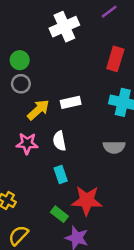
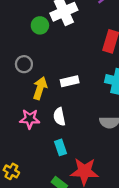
green circle: (20, 60) -> (40, 25), moved
yellow arrow: (38, 110) -> (40, 88), turned -30

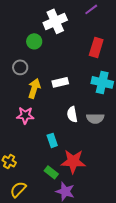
green circle: (40, 25) -> (34, 41), moved
white semicircle: (59, 117) -> (72, 114), moved

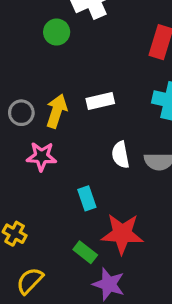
gray circle: (20, 67) -> (21, 113), moved

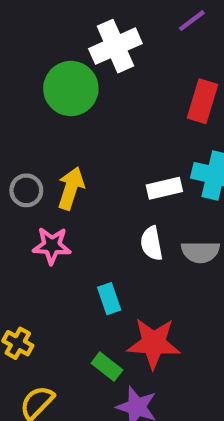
green circle: (57, 32) -> (71, 88), size x1.6
white rectangle: (100, 101) -> (164, 188), moved

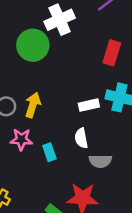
gray semicircle: (200, 252) -> (100, 161), moved
cyan rectangle: (109, 299) -> (49, 152), moved

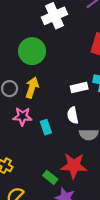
green circle: (33, 45) -> (32, 51), moved

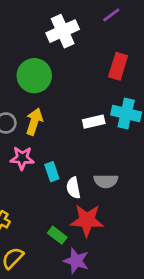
white semicircle: (73, 115) -> (73, 188), moved

